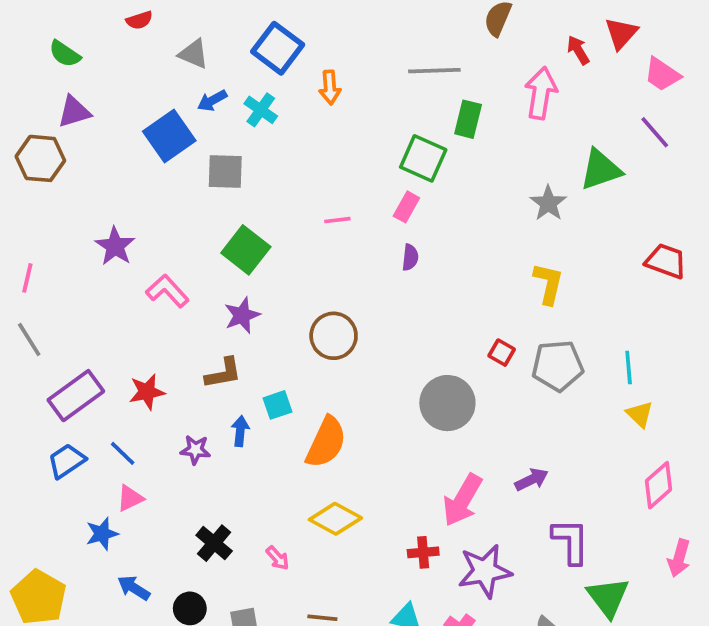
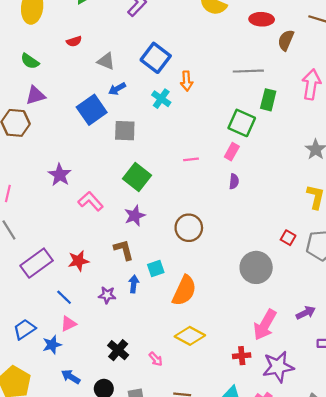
cyan cross: (261, 110) -> (161, 99), moved
brown L-shape: (223, 373) -> (124, 250), turned -95
blue trapezoid: (67, 461) -> (24, 329), moved

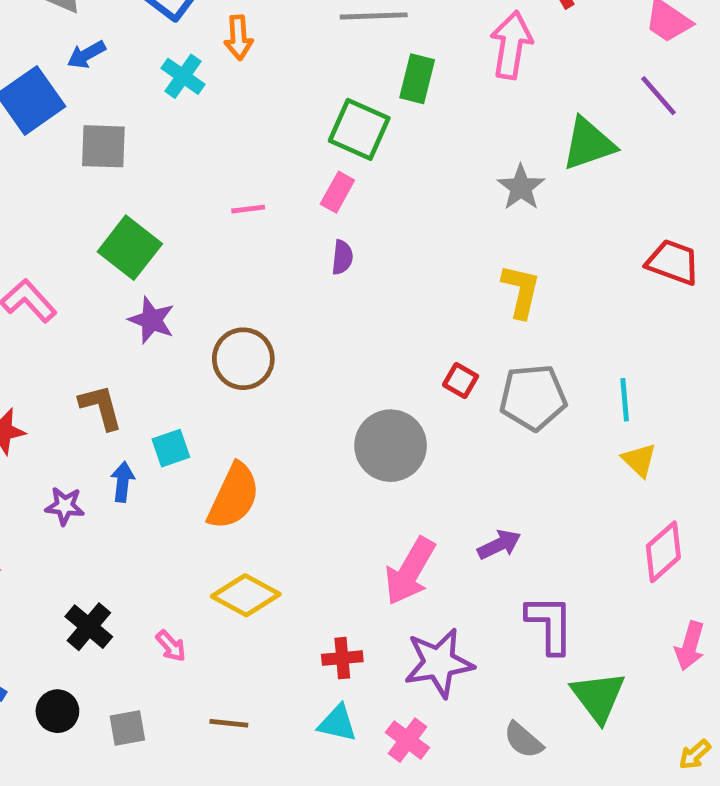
purple star: (135, 216) -> (152, 320), moved, turned -30
red cross: (242, 356) -> (342, 658), moved

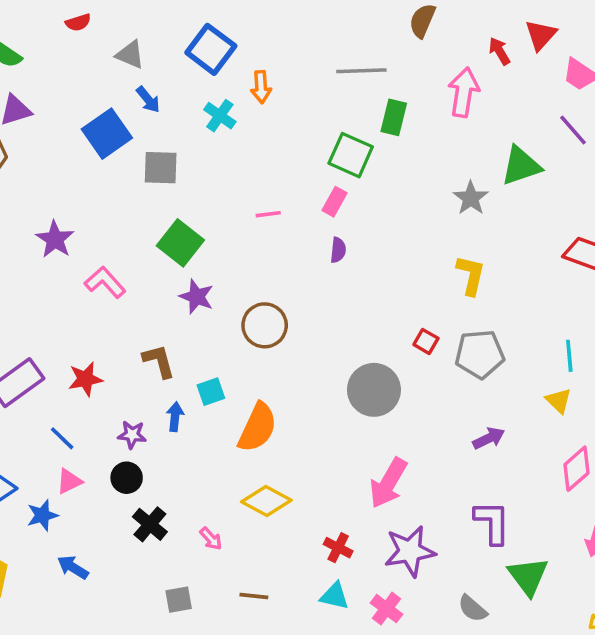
blue arrow: (86, 55) -> (148, 99), turned -100
cyan line: (625, 400) -> (569, 356), moved
purple arrow: (499, 545) -> (489, 438), moved
red cross: (342, 658) -> (338, 548), turned 32
black circle: (57, 711) -> (127, 478), moved

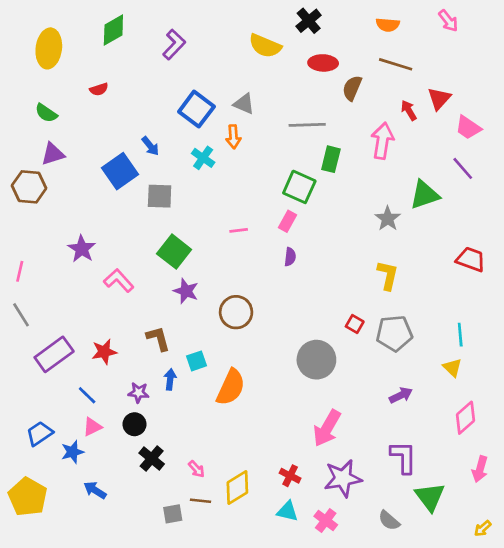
gray triangle: (130, 55) -> (244, 104), moved
yellow diamond: (266, 501) -> (237, 488), moved, turned -60
brown line: (254, 596) -> (200, 501), moved

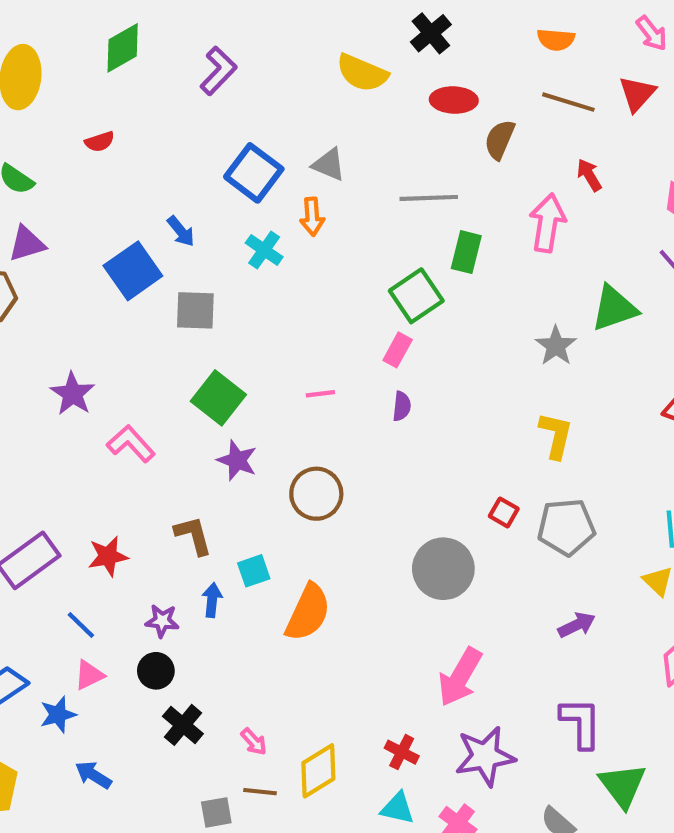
red triangle: (439, 99) -> (637, 94), moved
green square: (299, 187) -> (416, 296), turned 32
pink line: (239, 230) -> (320, 394), moved

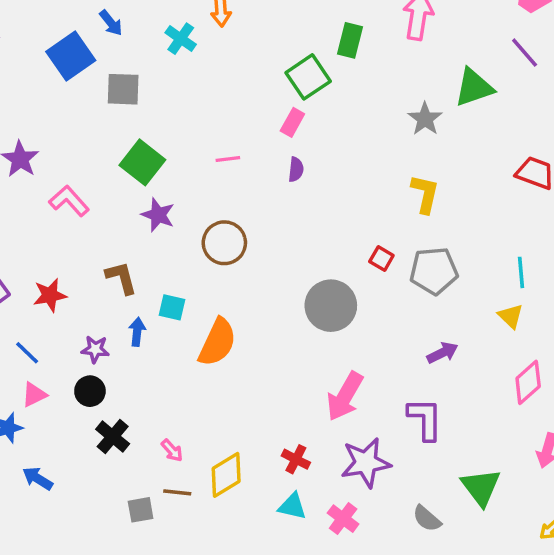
cyan square: (254, 571) -> (172, 307), turned 32
purple L-shape: (581, 723) -> (425, 419), moved

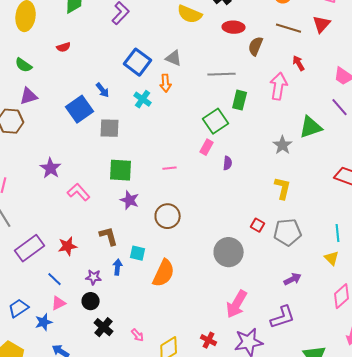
green square: (142, 162) -> (121, 170), turned -35
purple semicircle: (296, 169) -> (228, 163), moved
purple L-shape: (425, 419) -> (283, 317), turned 72

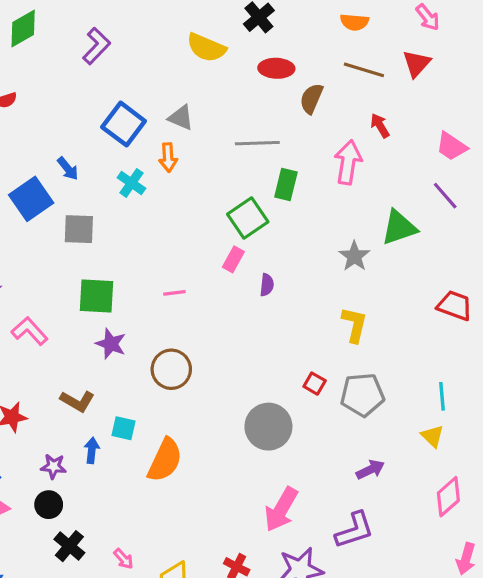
brown L-shape: (109, 236) -> (77, 401), turned 135

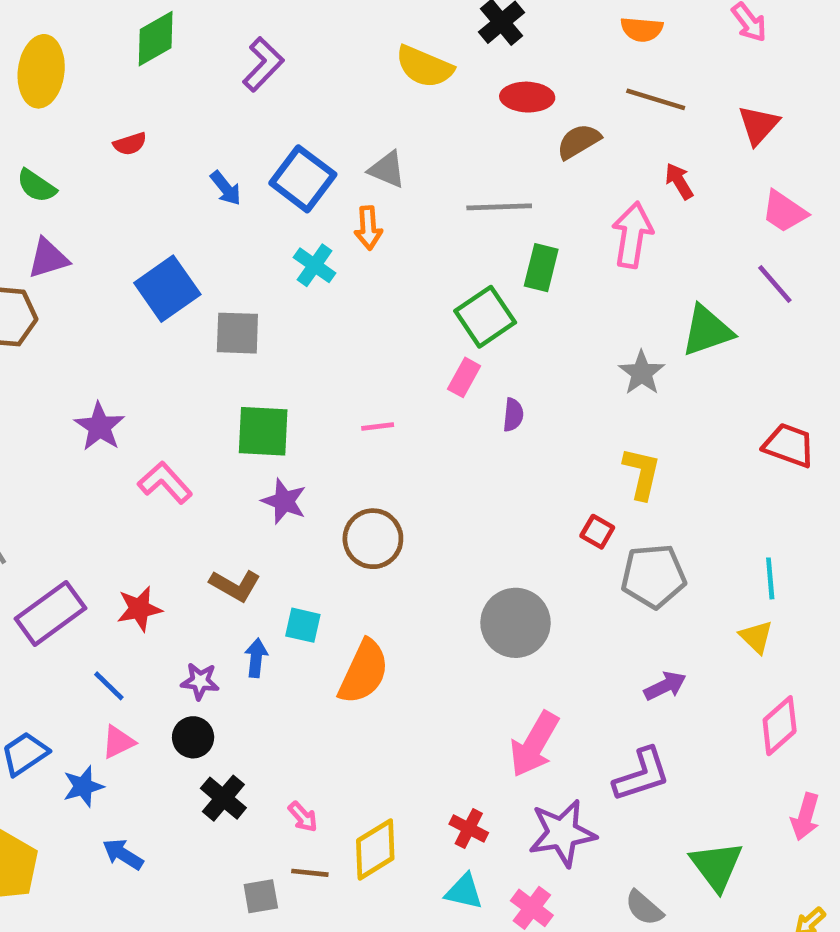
red triangle: (417, 64) -> (759, 125), moved
brown semicircle: (311, 99) -> (579, 141), turned 36
blue arrow: (68, 169) -> (226, 188), moved
red square: (315, 384) -> (597, 532), moved

